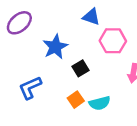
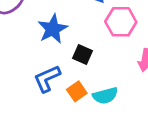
black square: (81, 68) -> (82, 54), turned -35
blue L-shape: (30, 88) -> (47, 79), moved

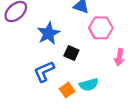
orange square: (77, 91) -> (67, 90), moved

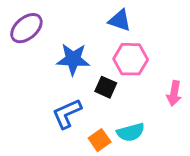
pink hexagon: (101, 28) -> (131, 59), moved
blue star: (48, 33) -> (73, 59), turned 30

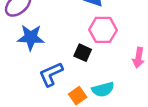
blue star: (73, 59) -> (31, 37), moved

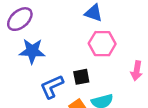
black square: (83, 53) -> (81, 77), moved, turned -35

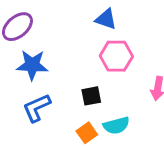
blue L-shape: (52, 87) -> (37, 108), moved

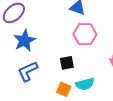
blue star: (32, 65) -> (24, 41), turned -30
orange square: (87, 133) -> (64, 89), turned -32

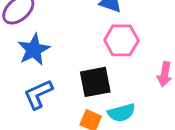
black square: (67, 63) -> (95, 82), size x1.5

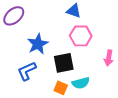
blue star: (34, 50) -> (38, 44), moved

